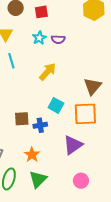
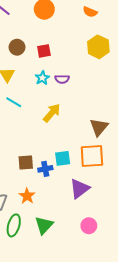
cyan line: (11, 61) -> (14, 102), turned -42
cyan square: (56, 105) -> (63, 158), moved, turned -35
orange star: (32, 155) -> (27, 196), moved

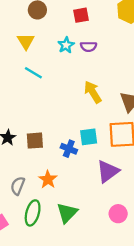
red square: (44, 51) -> (81, 15), moved
yellow arrow: (52, 113) -> (93, 92), moved, turned -72
brown square: (26, 162) -> (35, 141), moved
blue cross: (45, 169) -> (69, 149), turned 32

